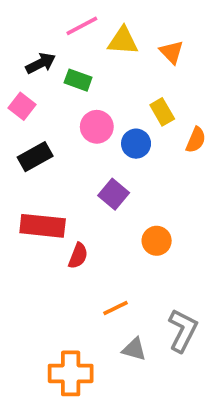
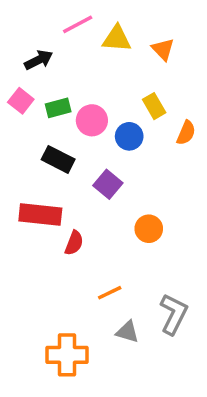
green rectangle: (78, 80) -> (58, 108), moved, turned -35
black rectangle: (35, 157) -> (58, 159), moved, turned 56

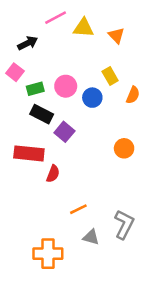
green rectangle: (58, 108) -> (35, 89), moved
purple square: (108, 184) -> (64, 132), moved
orange circle: (149, 229) -> (124, 148), moved

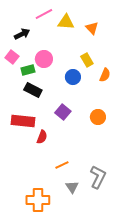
pink circle: (66, 86) -> (44, 59), moved
purple square: (64, 132) -> (63, 112), moved
gray triangle: (91, 237) -> (72, 187), turned 40

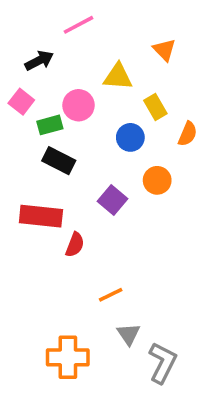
yellow triangle: (66, 22) -> (118, 77), moved
orange circle: (98, 117) -> (157, 180), moved
gray L-shape: (98, 177) -> (163, 363), moved

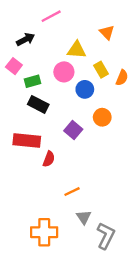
pink circle: (79, 105) -> (64, 72), moved
orange semicircle: (188, 134) -> (122, 78), moved

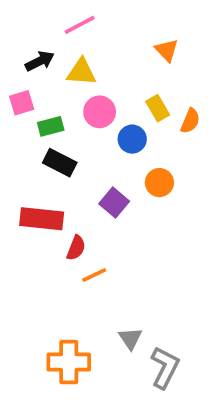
yellow triangle: (77, 50) -> (81, 72), moved
pink square: (14, 66) -> (22, 103), turned 35
orange line: (72, 192) -> (94, 275), moved

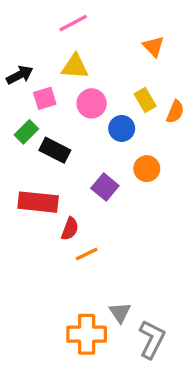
black arrow: (40, 61) -> (20, 75), moved
pink square: (22, 103) -> (45, 98), moved
green rectangle: (51, 126) -> (26, 132), moved, turned -30
orange cross: (69, 362) -> (87, 334), moved

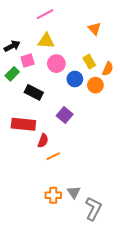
green rectangle: (26, 132) -> (12, 74), moved
orange circle: (147, 169) -> (95, 85), moved
orange cross: (87, 334) -> (53, 195), moved, size x0.7

